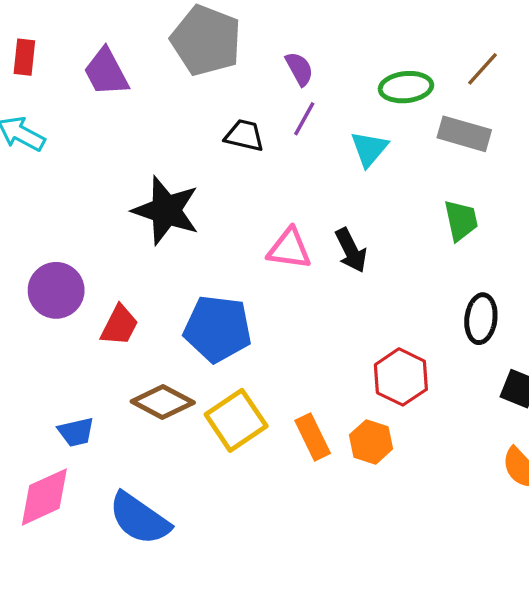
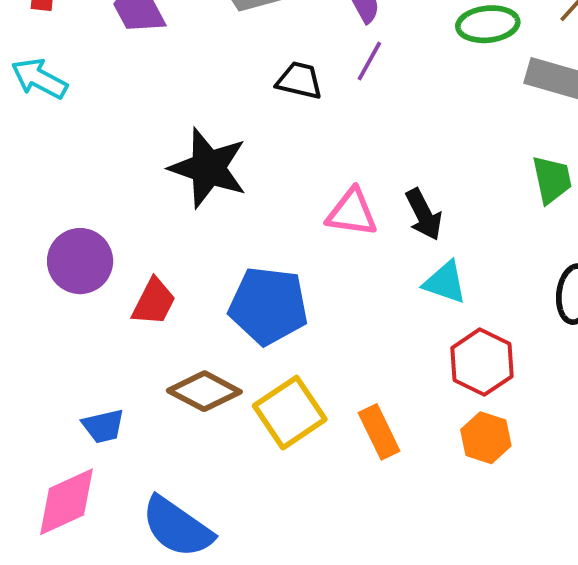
cyan triangle: (369, 149) -> (445, 282), moved, turned -51
orange hexagon: (371, 442) -> (486, 438), moved

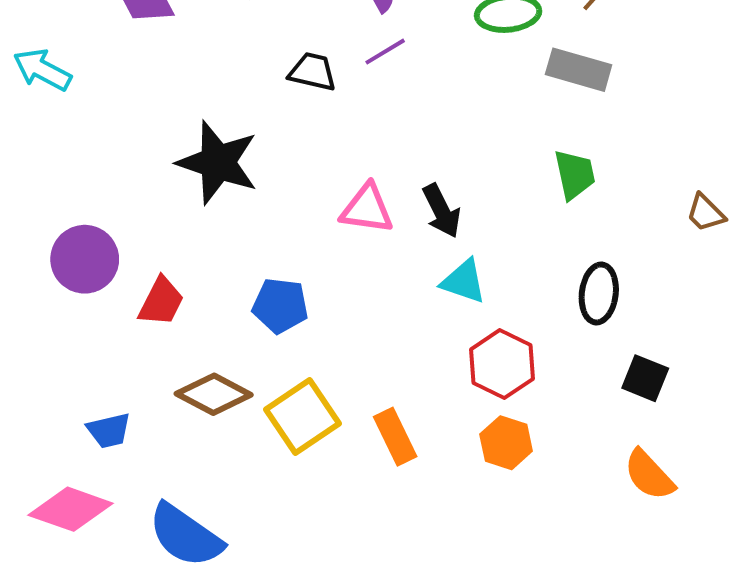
purple line: (369, 61) -> (385, 52), turned 30
blue pentagon: (268, 306) -> (280, 306), size x0.7
pink diamond: (66, 502) -> (71, 509), turned 44

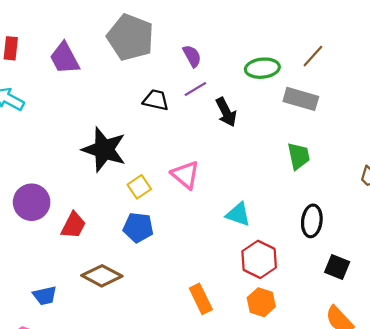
pink triangle: (367, 209) -> (185, 175), turned 32
black arrow: (442, 211) -> (226, 112), moved
yellow square: (302, 416) -> (139, 187), moved, size x0.6

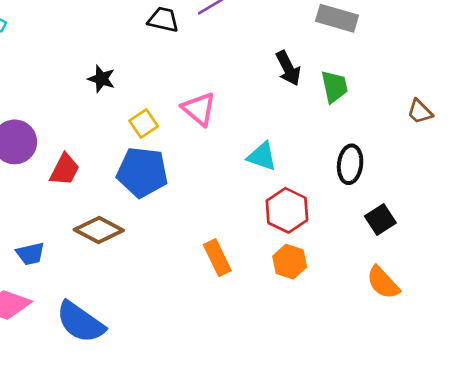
black arrow: (226, 112) -> (288, 68), moved
black star: (104, 149) -> (101, 79), size x0.5
blue pentagon: (138, 227) -> (142, 172), size x1.4
black square: (337, 267) -> (380, 220), turned 35

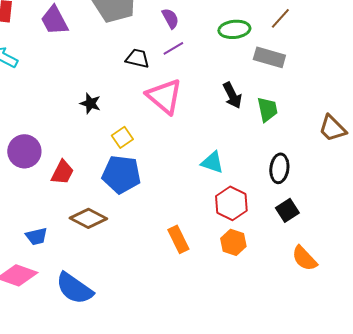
pink triangle: (199, 109) -> (164, 96), moved, size x1.4
brown trapezoid: (420, 112) -> (332, 128), size x1.4
black square: (380, 220) -> (287, 210), moved

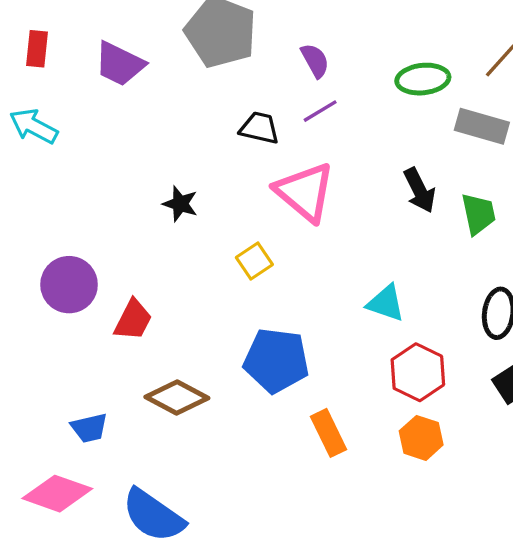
purple trapezoid: (54, 20) -> (120, 64), turned -36
yellow square: (122, 137) -> (254, 261), moved
blue pentagon: (121, 174) -> (276, 360), moved

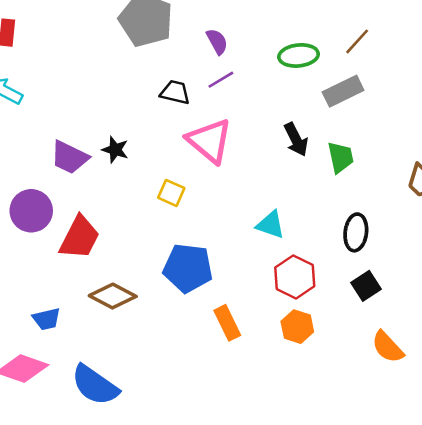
purple trapezoid: (120, 64) -> (69, 157), moved
gray rectangle: (482, 126) -> (343, 91), turned -42
yellow square: (254, 261) -> (171, 193), turned -32
red trapezoid: (133, 320) -> (80, 237), size x1.4

